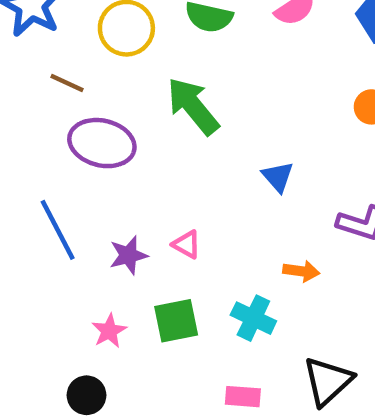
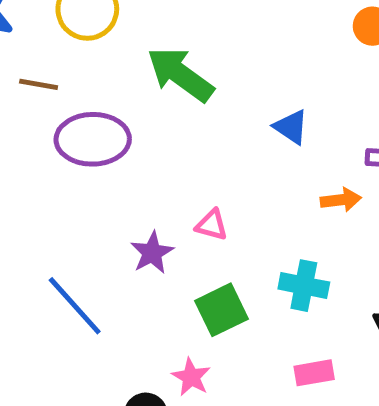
blue line: (58, 230) -> (75, 306), moved
orange arrow: (301, 271) -> (341, 200), moved
pink star: (109, 331) -> (191, 377), moved

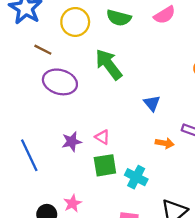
green square: (221, 310) -> (105, 165), moved

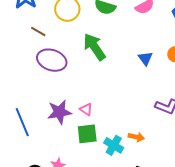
blue triangle: (152, 103) -> (145, 58), moved
purple star: (72, 142) -> (59, 112), size x1.4
orange arrow: (165, 143) -> (136, 137), moved

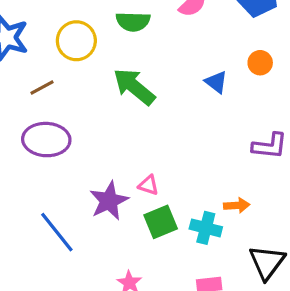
brown line: (38, 32) -> (42, 88), turned -42
purple ellipse: (52, 60) -> (46, 140), moved

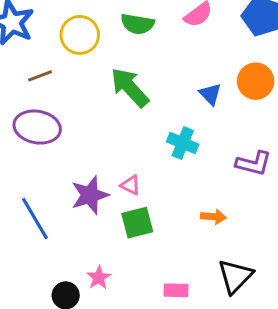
orange circle: (260, 63) -> (256, 81), size x1.5
cyan cross: (206, 228) -> (183, 143), moved

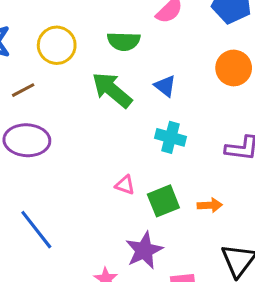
green semicircle: (137, 24) -> (124, 41), moved
blue triangle: (210, 94) -> (165, 86), moved
purple star: (90, 195) -> (144, 250), moved
green square: (137, 223) -> (163, 201), moved

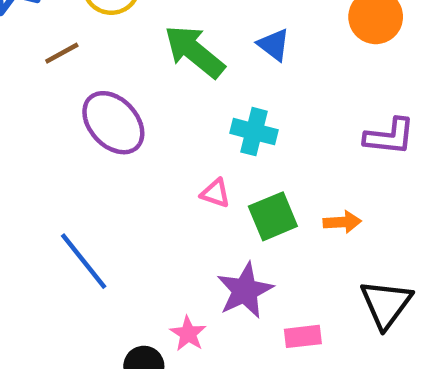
cyan cross: (171, 137) -> (254, 132), moved
purple ellipse: (27, 140) -> (113, 123), moved, turned 45

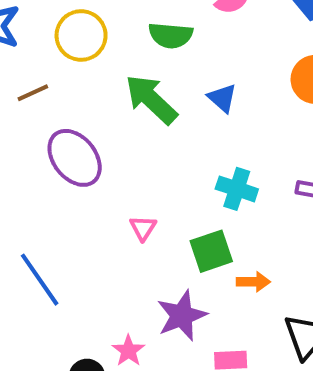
cyan cross: (254, 132) -> (237, 189), moved
pink triangle: (215, 193) -> (143, 228), moved, turned 40
orange arrow: (342, 222) -> (253, 282), moved

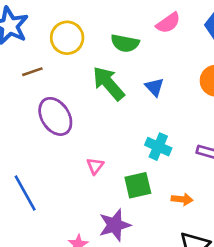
orange arrow: (253, 282) -> (182, 199), moved

